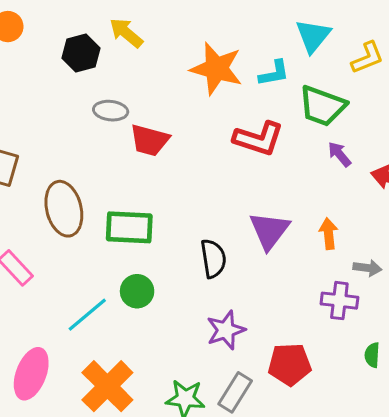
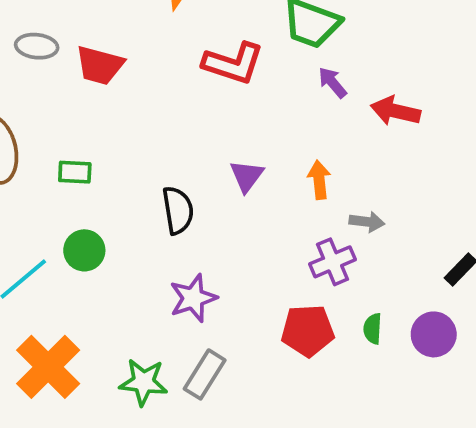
gray ellipse: (111, 111) -> (37, 46), moved
green rectangle: (129, 227) -> (75, 172), size x0.6
purple triangle: (269, 230) -> (247, 176), size x0.7
purple cross: (339, 301) -> (333, 262), turned -30
red pentagon: (290, 364) -> (308, 331), moved

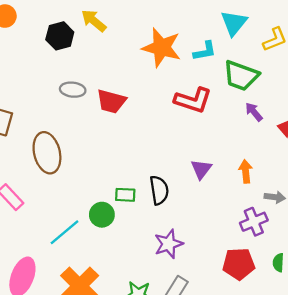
green rectangle: (75, 172) -> (125, 195), moved

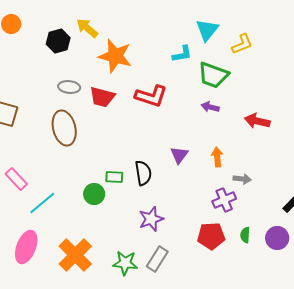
orange star: (161, 48) -> (115, 56), moved
red L-shape: (193, 100) -> (151, 96), moved
purple arrow: (254, 112) -> (210, 107), moved, turned -36
brown ellipse: (47, 153) -> (64, 128), moved
cyan line: (65, 232) -> (42, 203), moved

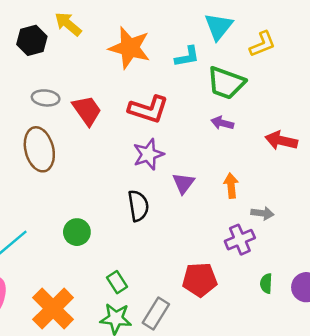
orange star: (115, 56) -> (130, 48), moved
red trapezoid: (102, 97) -> (87, 110), turned -140
green rectangle: (114, 177) -> (117, 282), moved, turned 54
purple star: (151, 219) -> (148, 154), moved
red pentagon: (211, 236) -> (200, 280), moved

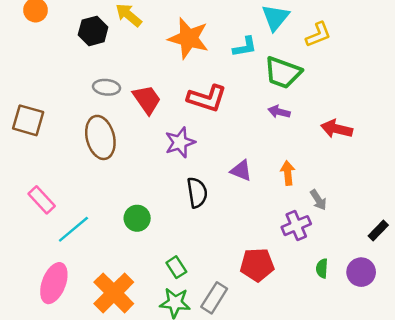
purple star: (148, 154) -> (180, 142), moved
purple triangle: (183, 183) -> (241, 170), turned -45
gray arrow: (262, 213) -> (318, 200), turned 50

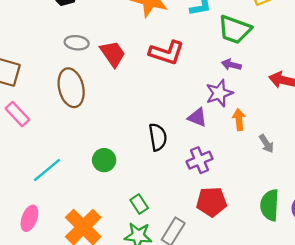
purple star: (180, 142) -> (219, 93), moved
pink rectangle: (42, 200) -> (17, 114), moved
purple cross: (296, 226) -> (199, 160), moved
green semicircle: (322, 268) -> (270, 205), size x1.8
pink ellipse: (54, 283) -> (29, 218), size x0.7

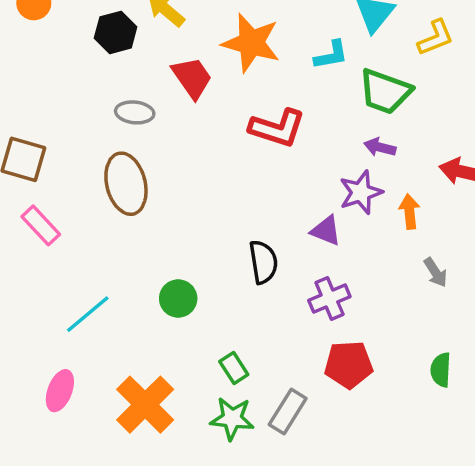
red trapezoid: (113, 54) -> (192, 78), moved
orange arrow: (239, 120) -> (409, 212), moved
green semicircle: (270, 205) -> (441, 370), size x0.7

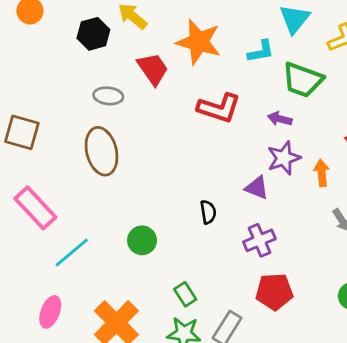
purple arrow: (380, 147) -> (280, 119), moved
pink rectangle: (41, 225) -> (35, 208), moved, size x1.4
black semicircle: (263, 262) -> (208, 212), size x0.7

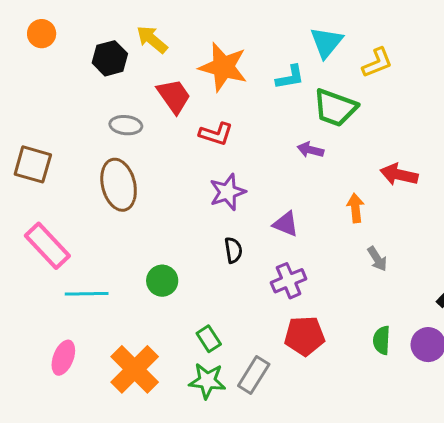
red L-shape: (219, 108) -> (216, 134), moved, size x0.7
purple star: (284, 158) -> (228, 192), moved
cyan line: (72, 252) -> (87, 294), turned 39

